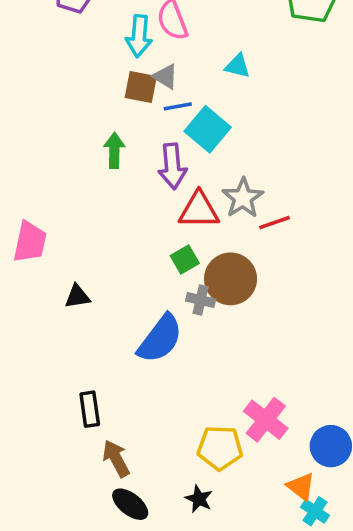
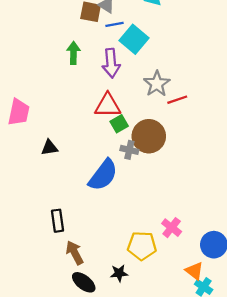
red triangle: (199, 210) -> (108, 105), moved
pink cross: (266, 420) -> (172, 228), size x0.7
black star: (199, 499) -> (119, 273), moved, turned -30

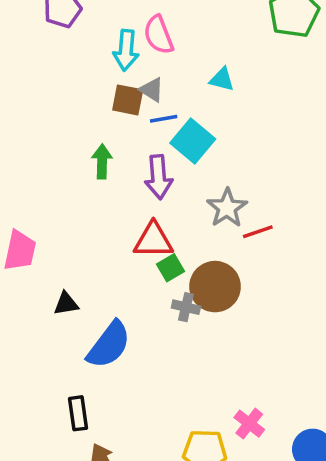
blue semicircle: (103, 175) -> (109, 345), moved

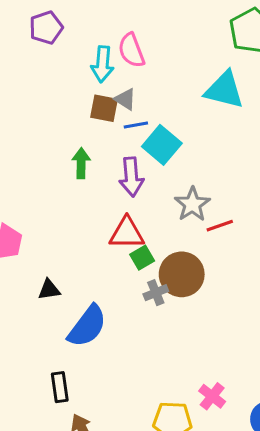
cyan triangle: (222, 79) -> (224, 90), moved, size x1.8
gray cross: (186, 307) -> (156, 293), turned -35

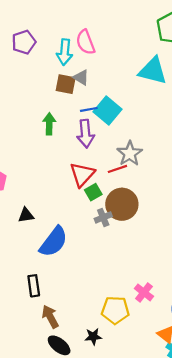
purple pentagon: (46, 28) -> (24, 42), moved
blue line: (136, 125) -> (89, 109), moved
red line: (220, 226) -> (117, 169), moved
red triangle: (127, 233) -> (82, 174), turned -48

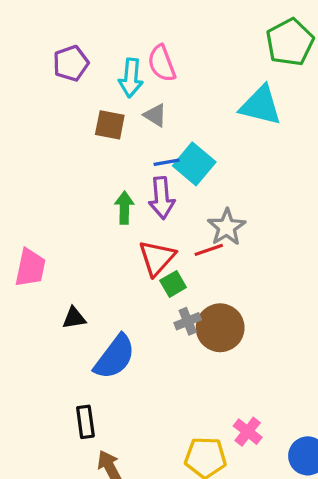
brown square: (66, 84) -> (110, 125), moved
green arrow: (49, 124) -> (124, 208), moved
brown circle: (122, 204) -> (220, 328), moved

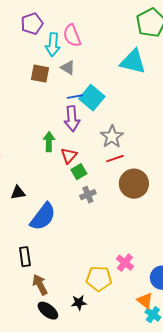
purple pentagon: (71, 63) -> (32, 24), moved
green arrow: (124, 208) -> (49, 142), moved
red line: (209, 250) -> (115, 159), moved
red triangle: (157, 258) -> (69, 156), size x0.7
brown circle: (220, 328) -> (134, 184), moved

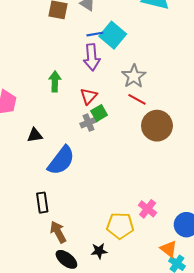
green arrow: (49, 142) -> (55, 81), moved
red line: (115, 159) -> (137, 99), turned 48
gray cross: (88, 195) -> (89, 123), moved

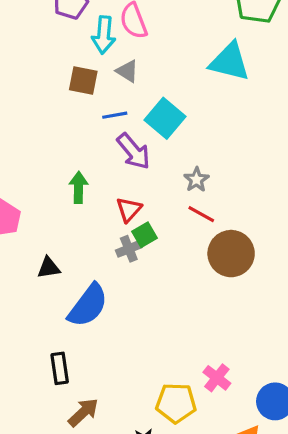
blue line: (95, 34) -> (115, 115), moved
purple arrow: (92, 57) -> (134, 151), turned -35
gray star: (134, 76) -> (196, 180), size x0.7
brown arrow: (58, 232) -> (83, 412), turned 75

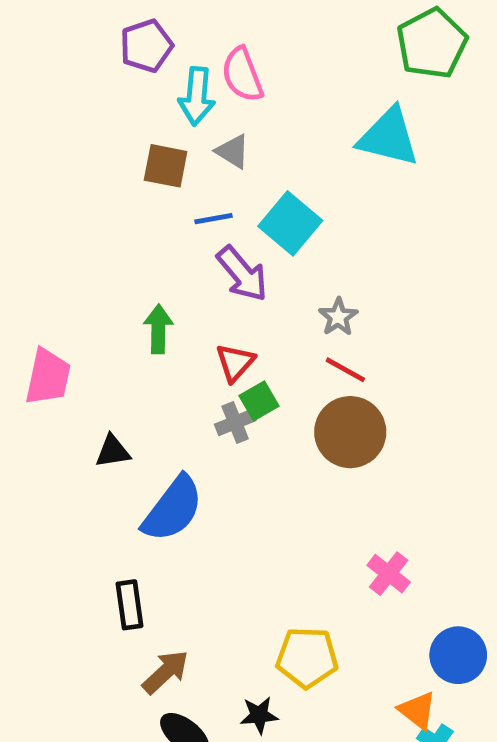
brown circle: (231, 254) -> (350, 432), moved
pink cross: (217, 378) -> (389, 574), moved

